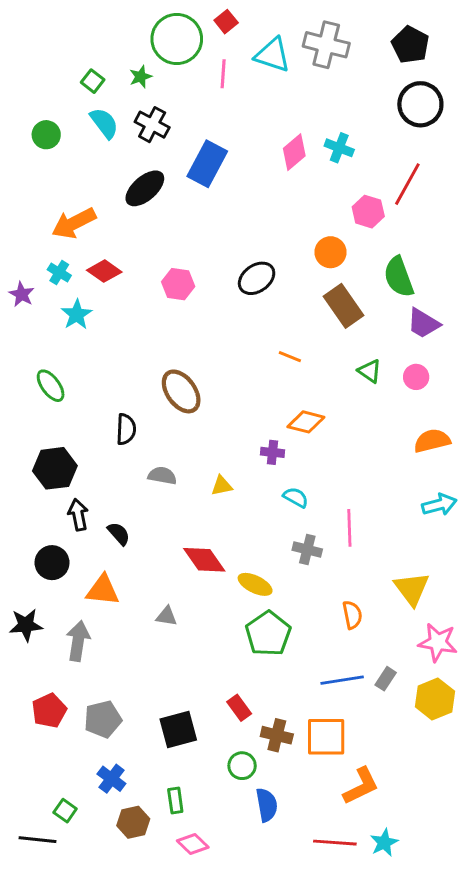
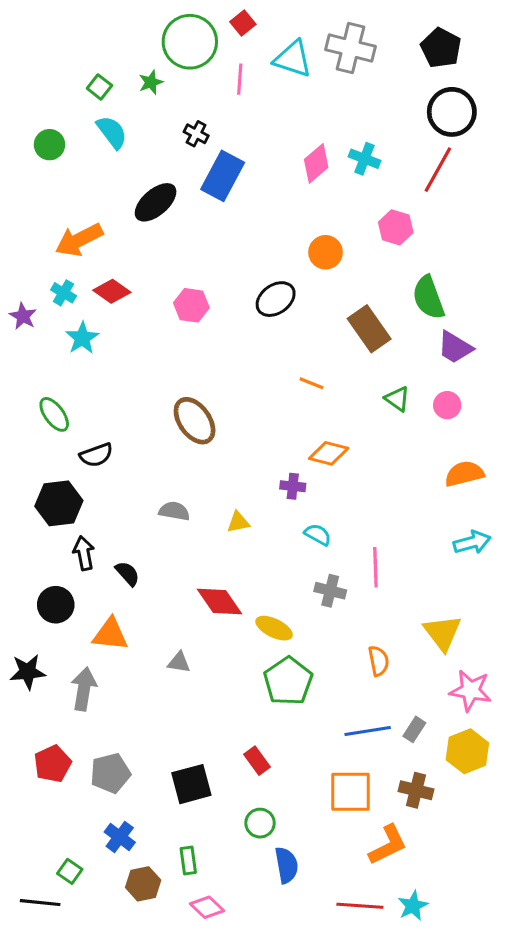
black cross: (152, 125) -> (196, 134), moved, size x0.7
red line: (407, 184) -> (438, 170), moved
orange circle: (331, 252) -> (326, 252), moved
black semicircle: (126, 429) -> (96, 455), moved, turned 68
brown cross: (277, 735) -> (416, 790), moved

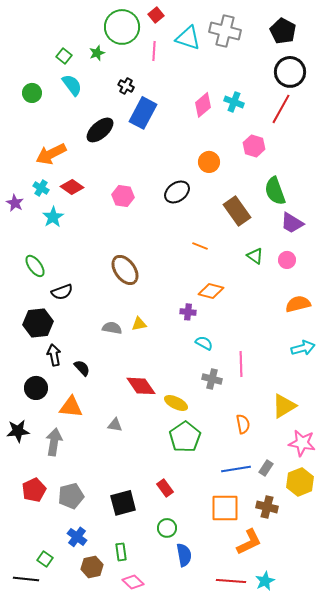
yellow triangle: (238, 522) -> (139, 324), moved
yellow triangle: (442, 633) -> (284, 406), turned 36

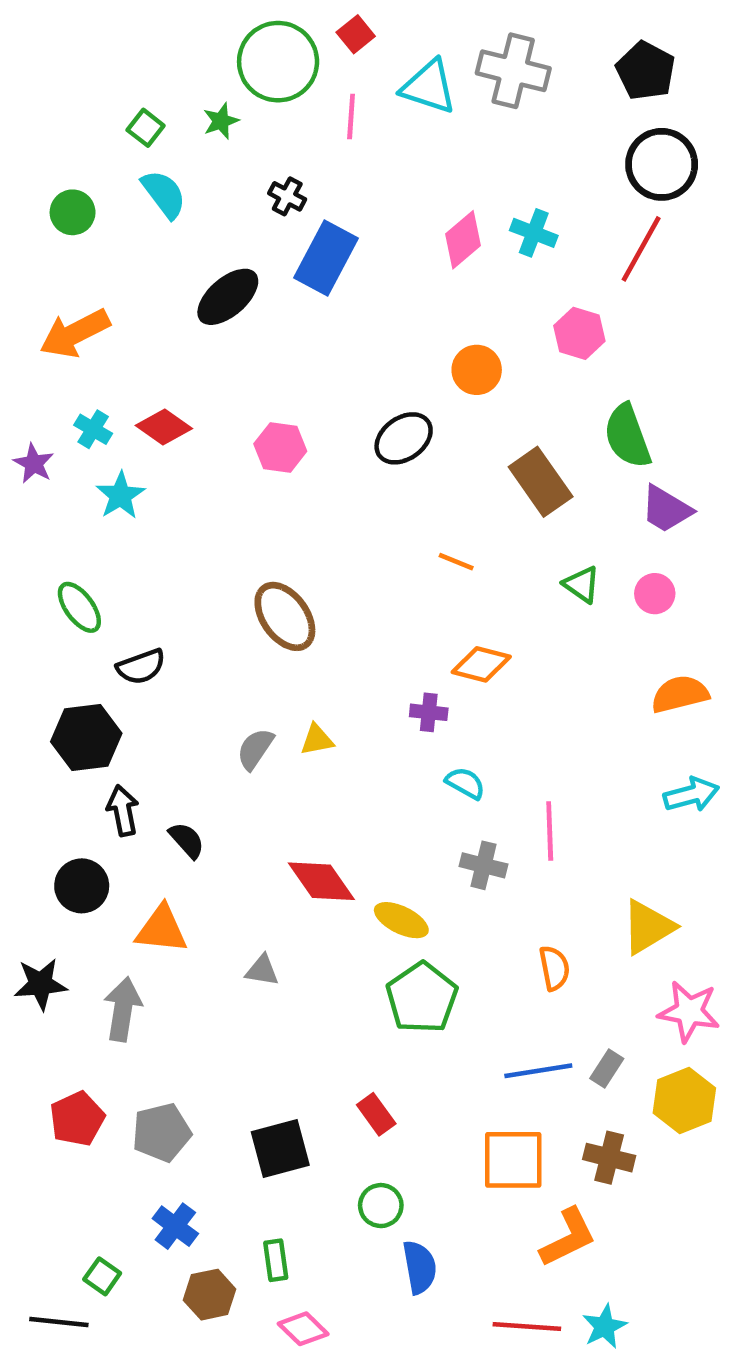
orange arrow: (51, 154) -> (75, 333), moved
gray semicircle: (112, 328) -> (255, 749), turned -66

